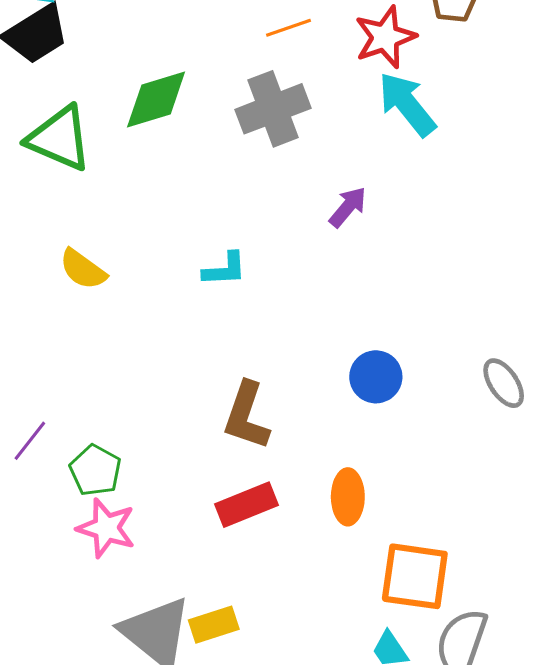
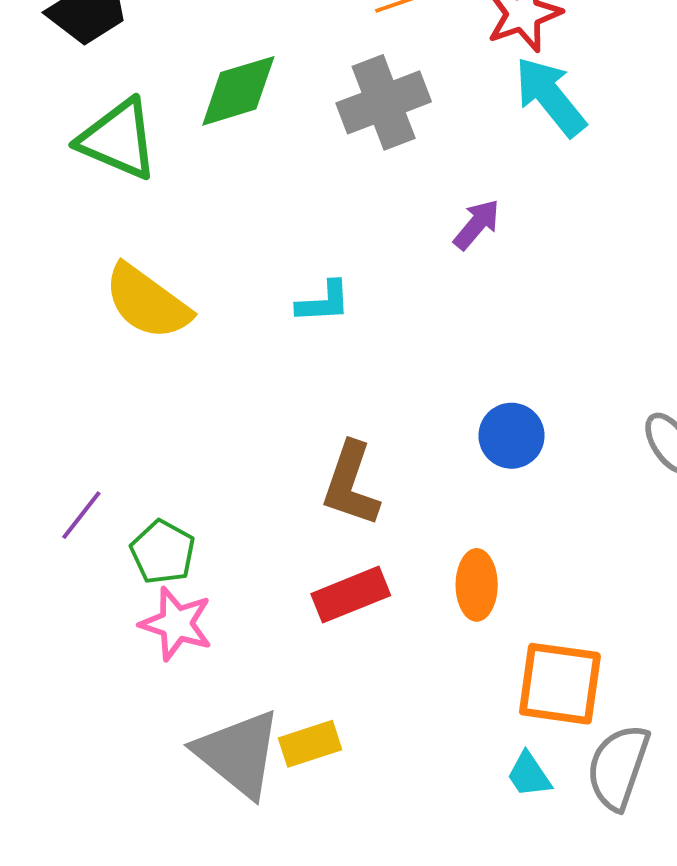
yellow semicircle: (83, 269) -> (147, 302), size x1.5

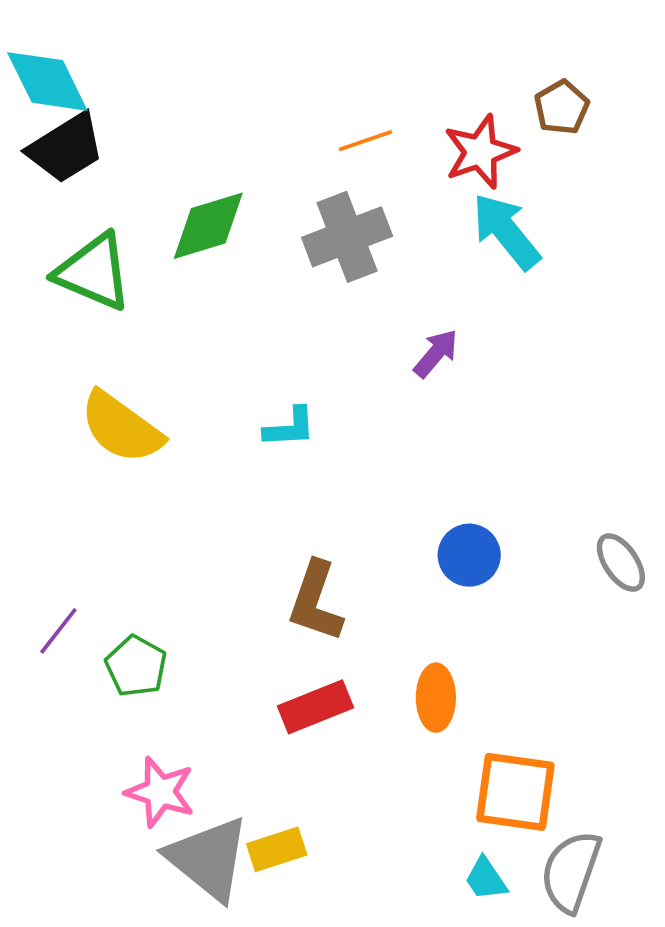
pink star: (176, 624) -> (160, 792), moved

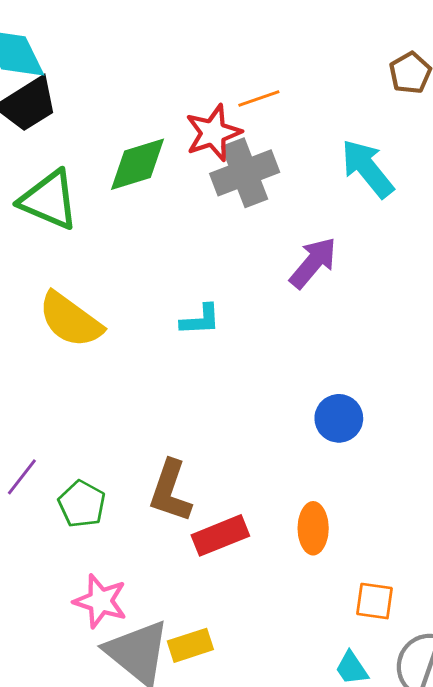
red star: (480, 152) -> (213, 133), moved
purple arrow: (436, 353) -> (313, 263), size x1.4
brown L-shape: (316, 601) -> (170, 491), moved
orange square: (515, 792) -> (375, 601), size x0.6

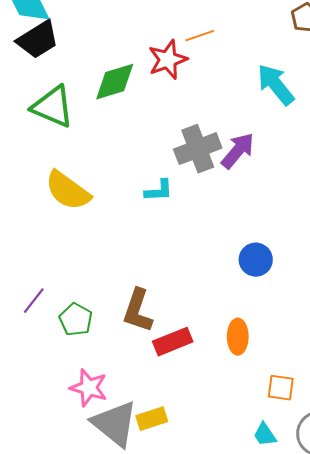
gray cross: (245, 173) -> (198, 149), moved

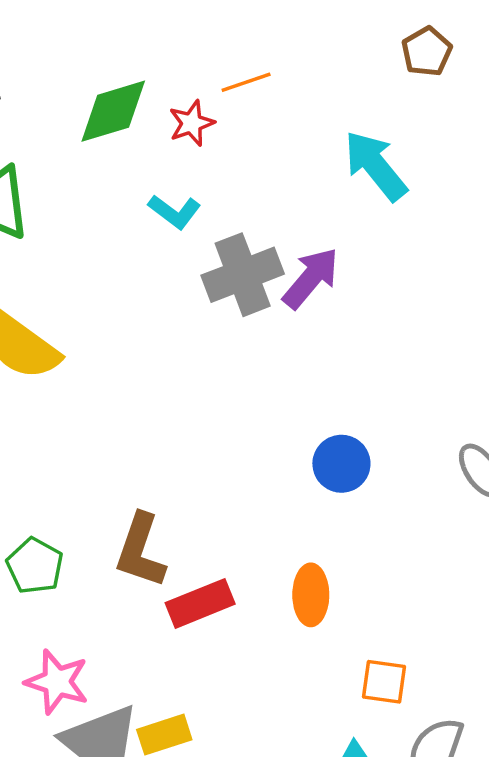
red star: (168, 60) -> (192, 123), size x0.7
green diamond: (115, 82) -> (113, 111), moved
cyan L-shape: (159, 191) -> (175, 212), moved, turned 40

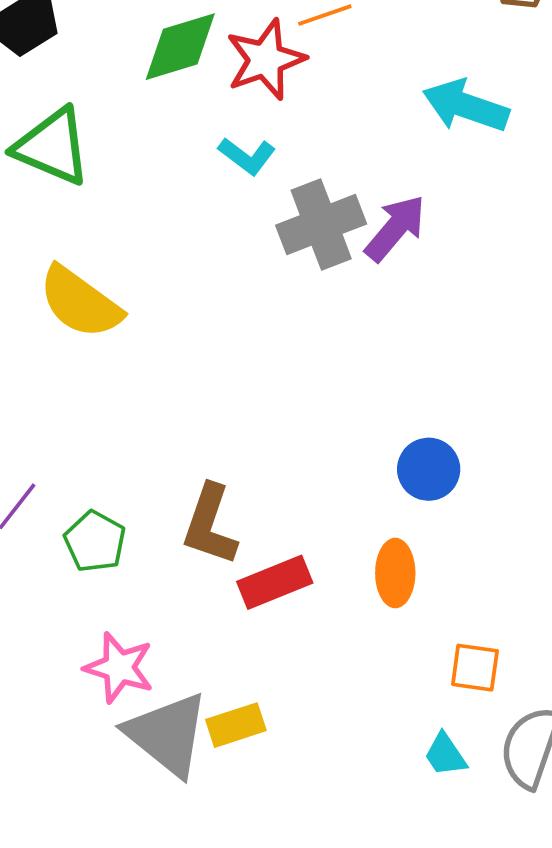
red star: (192, 123) -> (266, 60), size x1.6
cyan arrow: (376, 166) -> (466, 106), turned -32
blue circle: (341, 464) -> (429, 469), moved

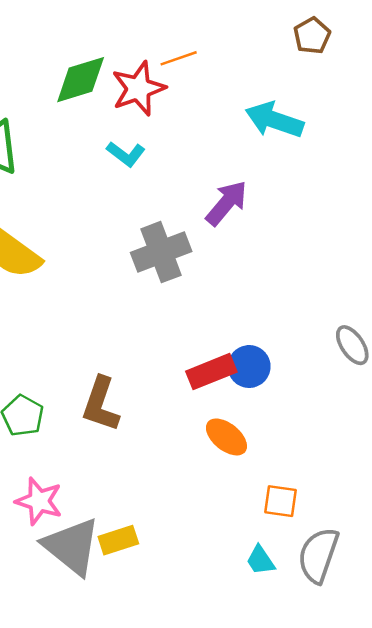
gray cross: (321, 225) -> (161, 252), moved
orange ellipse: (395, 573) -> (226, 437), turned -51
red rectangle: (275, 582) -> (211, 372), moved

